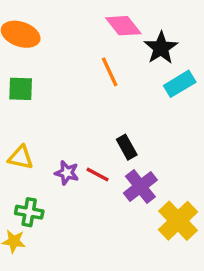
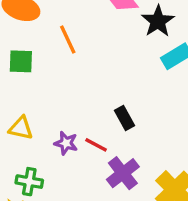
orange line: (110, 72) -> (68, 40), moved
purple cross: (140, 187) -> (123, 173), moved

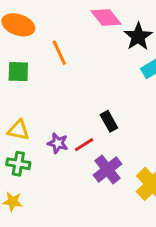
red line: (96, 145) -> (84, 145), turned -60
green cross: (29, 182) -> (18, 164), moved

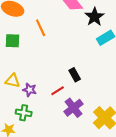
purple star: (58, 143) -> (30, 90), moved
green cross: (18, 164) -> (24, 113), moved

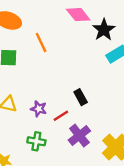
purple star: (30, 90) -> (39, 109), moved
green cross: (24, 113) -> (36, 141), moved

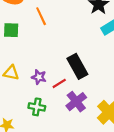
black rectangle: (81, 97) -> (77, 66), size x1.6

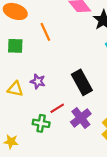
purple star: (39, 77) -> (38, 81), moved
red line: (59, 83) -> (57, 108), moved

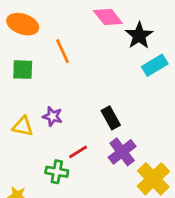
black rectangle: (82, 82) -> (111, 118), size x0.7
purple cross: (81, 118) -> (122, 152), moved

